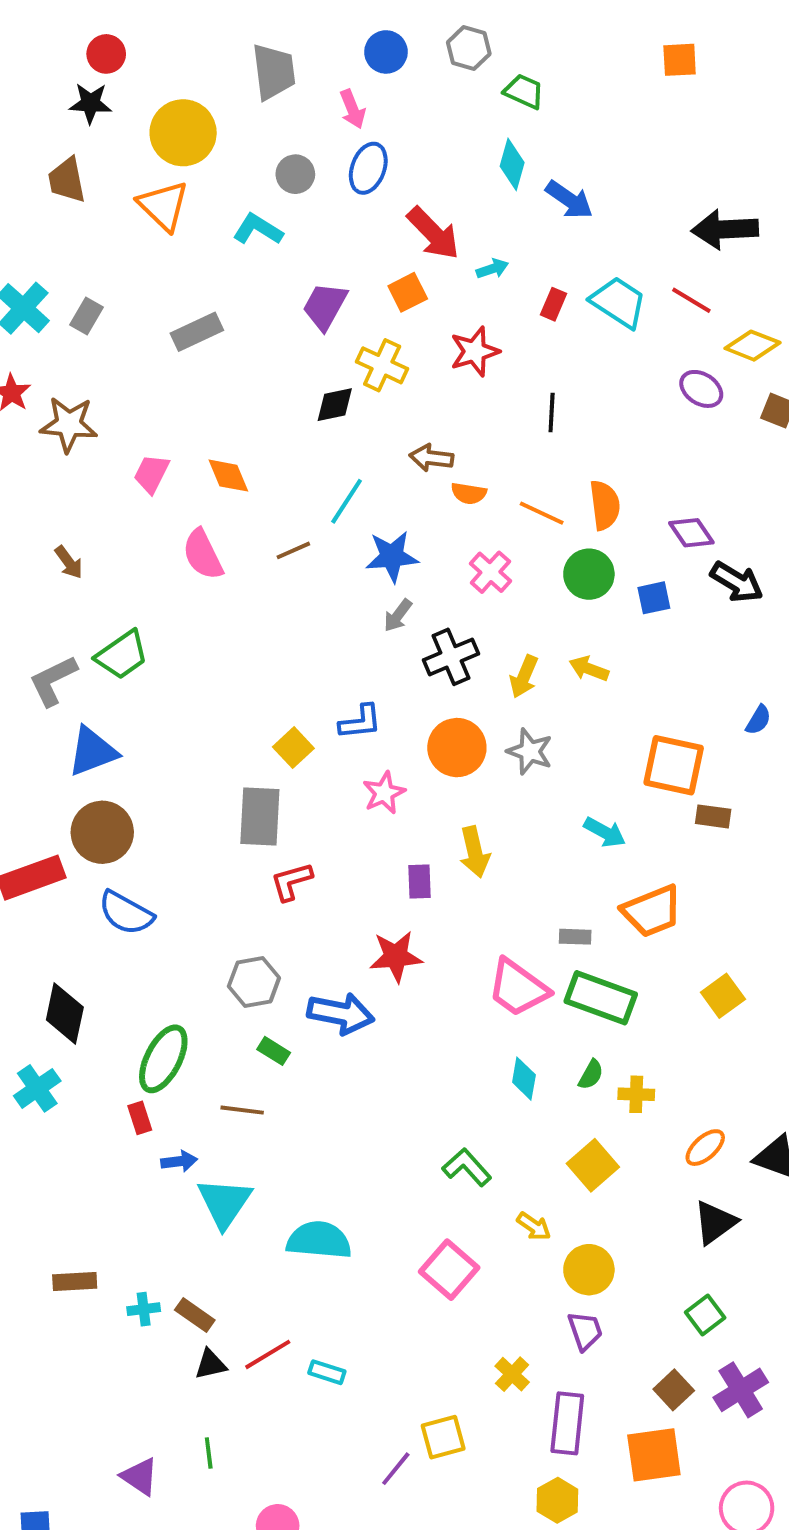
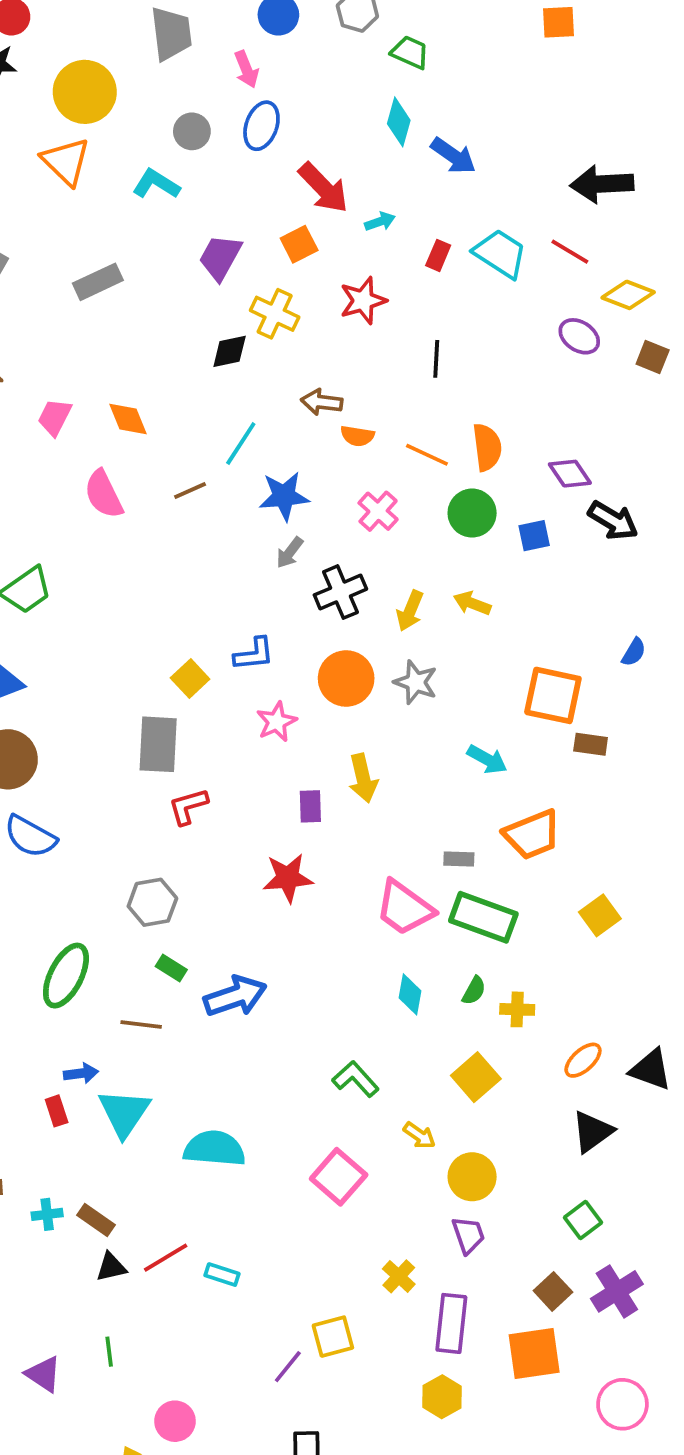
blue arrow: (341, 1014) -> (235, 996), moved, turned -30
red rectangle: (140, 1118) -> (57, 1111), moved

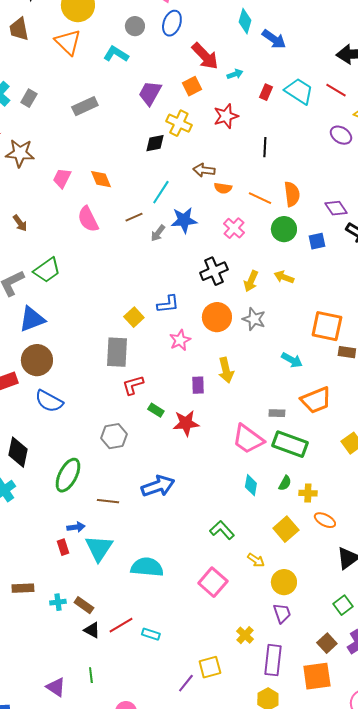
gray arrow: (290, 553) -> (158, 233), moved
green rectangle: (171, 968) -> (156, 410), moved
orange ellipse: (583, 1060) -> (325, 520), moved, turned 70
black triangle: (111, 1267) -> (92, 630), turned 42

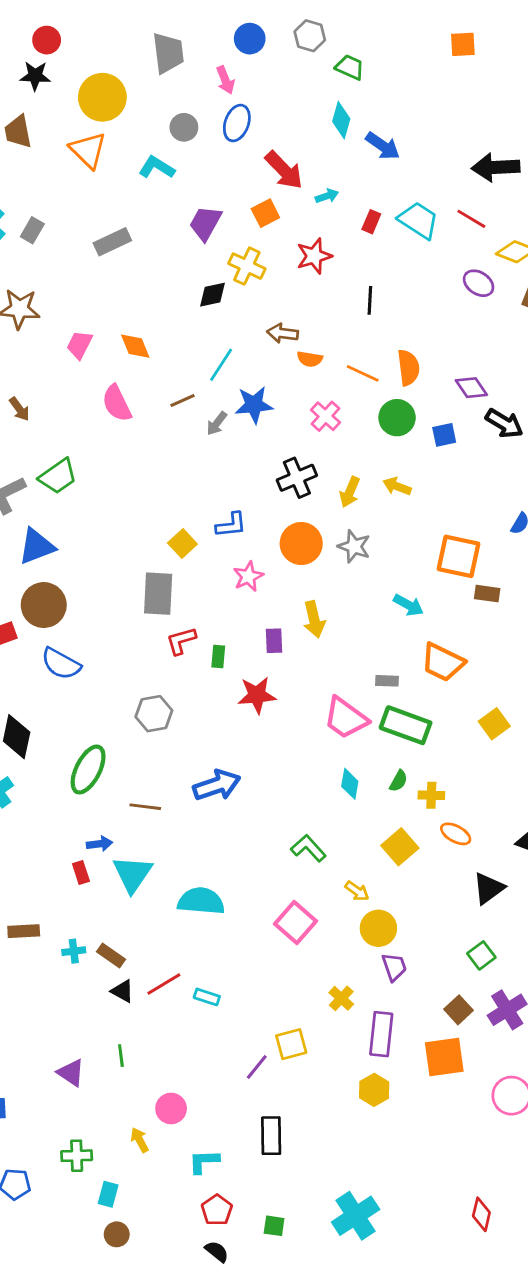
orange trapezoid: (316, 400) -> (443, 662), turned 48
green rectangle: (156, 410) -> (218, 657), moved, turned 63
yellow circle: (284, 582) -> (378, 928), moved

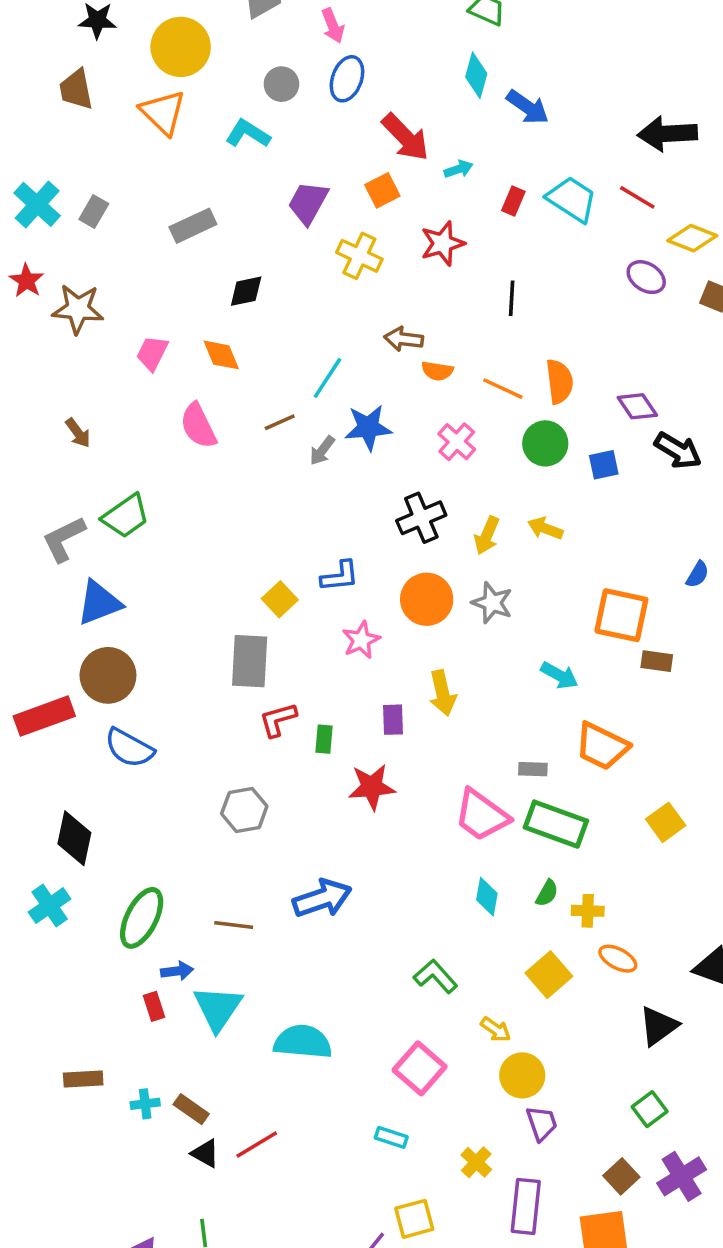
black diamond: (213, 295) -> (246, 291), moved
green ellipse: (88, 770) -> (142, 918), moved
cyan rectangle: (207, 997) -> (391, 1137), moved

